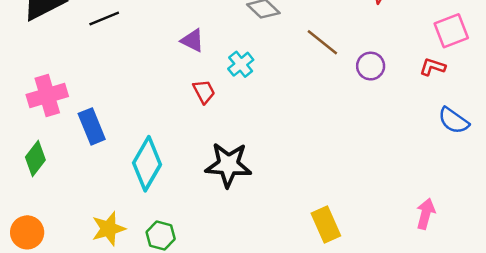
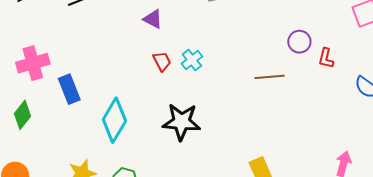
brown line: (322, 42) -> (270, 77), moved, turned -44
cyan cross: (241, 64) -> (192, 60), moved
red L-shape: (433, 67) -> (326, 58), moved, turned -95

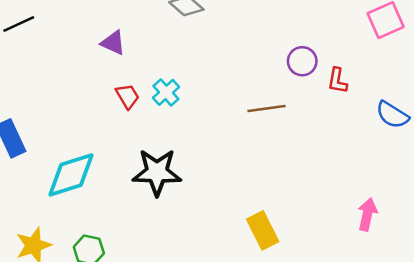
cyan diamond: (114, 120) -> (71, 175), turned 45

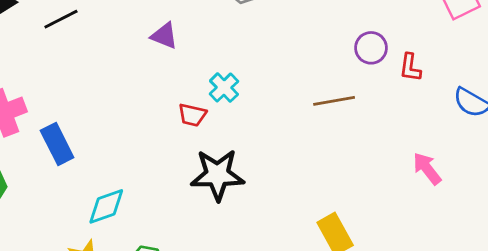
red trapezoid: (128, 96) -> (192, 115), moved, turned 136
cyan diamond: (71, 175) -> (106, 206), moved, size x0.7
pink arrow: (367, 214) -> (427, 169), moved, turned -48

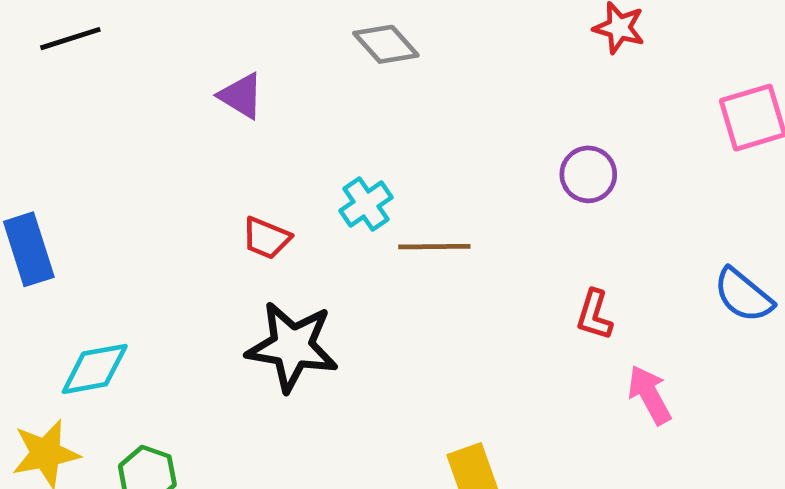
red L-shape: (410, 68) -> (594, 315), moved
cyan cross: (224, 88) -> (366, 204), moved
brown line: (334, 101) -> (434, 247), moved

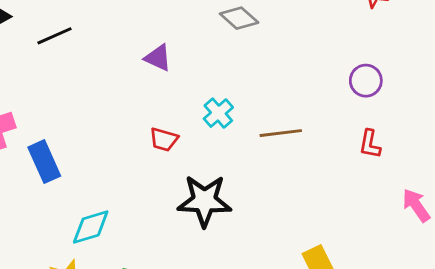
cyan cross: (366, 204) -> (218, 113), moved
red trapezoid: (266, 238) -> (164, 140), moved
red L-shape: (594, 315) -> (370, 144), moved

